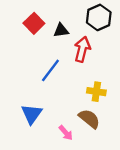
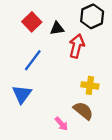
blue line: (50, 70) -> (33, 60), moved
blue triangle: (32, 114) -> (22, 94), moved

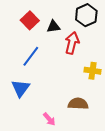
yellow cross: (90, 85) -> (93, 71), moved
brown semicircle: (83, 111) -> (78, 104), turned -36
pink arrow: (61, 124) -> (49, 119), moved

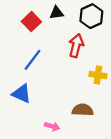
black triangle: (53, 27) -> (56, 13), moved
blue triangle: (21, 88) -> (22, 94), turned -42
pink arrow: (49, 119) -> (52, 126), turned -32

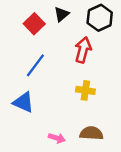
black triangle: (56, 13) -> (62, 14), turned -32
yellow cross: (98, 75) -> (85, 90), moved
brown semicircle: (83, 110) -> (91, 133), moved

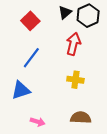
black triangle: (62, 14) -> (65, 12), moved
blue triangle: (23, 102) -> (21, 90), turned -42
pink arrow: (57, 138) -> (38, 122), moved

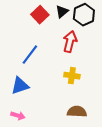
red square: (30, 21) -> (40, 15), moved
pink arrow: (38, 122) -> (18, 116), moved

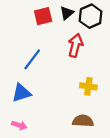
red square: (40, 15) -> (43, 16), turned 30
yellow cross: (72, 76) -> (88, 86), moved

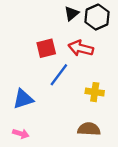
red square: (43, 16) -> (46, 48), moved
red arrow: (75, 45) -> (81, 48), turned -90
blue line: (32, 59) -> (59, 75), moved

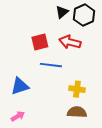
blue line: (59, 75) -> (51, 65), turned 60
yellow cross: (95, 92) -> (77, 89), moved
pink arrow: (21, 134) -> (18, 116), turned -48

